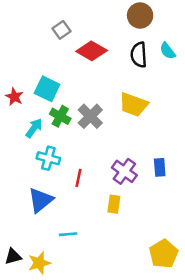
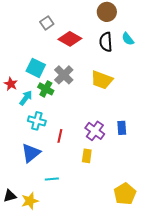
red star: (14, 97) -> (11, 84), moved
gray cross: (90, 116) -> (64, 75), moved

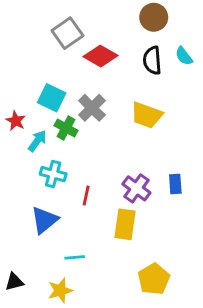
gray square: (47, 23) -> (67, 33), size x1.5
yellow rectangle: (87, 156) -> (125, 224), size x1.5
yellow pentagon: (125, 194) -> (154, 279), moved
yellow star: (30, 201) -> (60, 290), moved

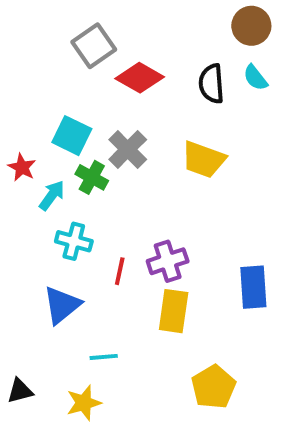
brown circle: (154, 17) -> (251, 26), moved
blue rectangle: (175, 184) -> (253, 287), moved, size x1.5
purple cross: (136, 188) -> (168, 261), moved, turned 36

